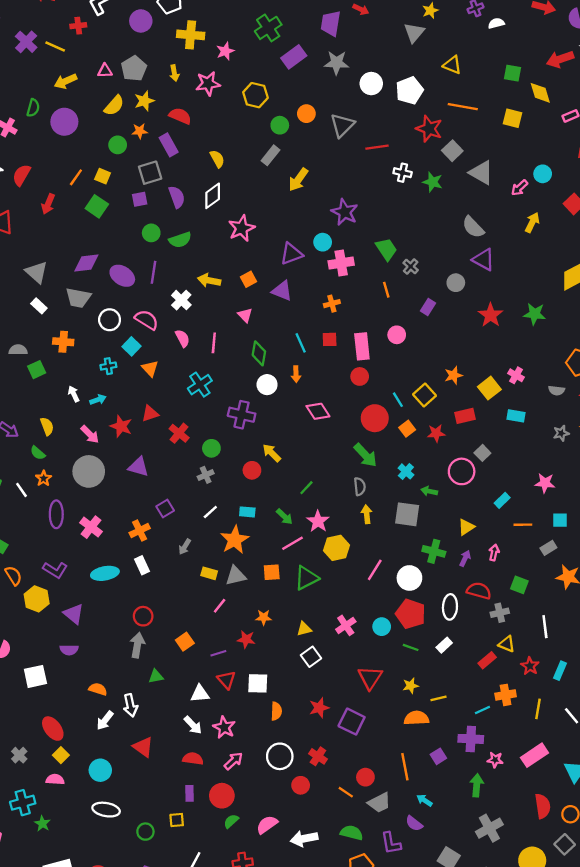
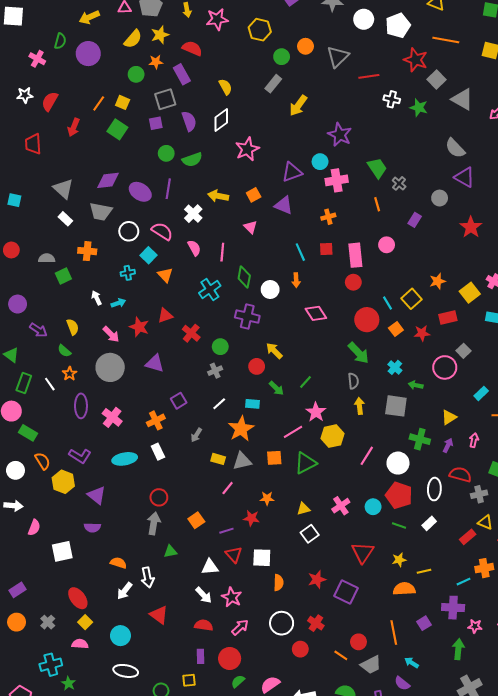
green diamond: (259, 353) -> (244, 277), moved
green arrow: (284, 517) -> (276, 388), moved

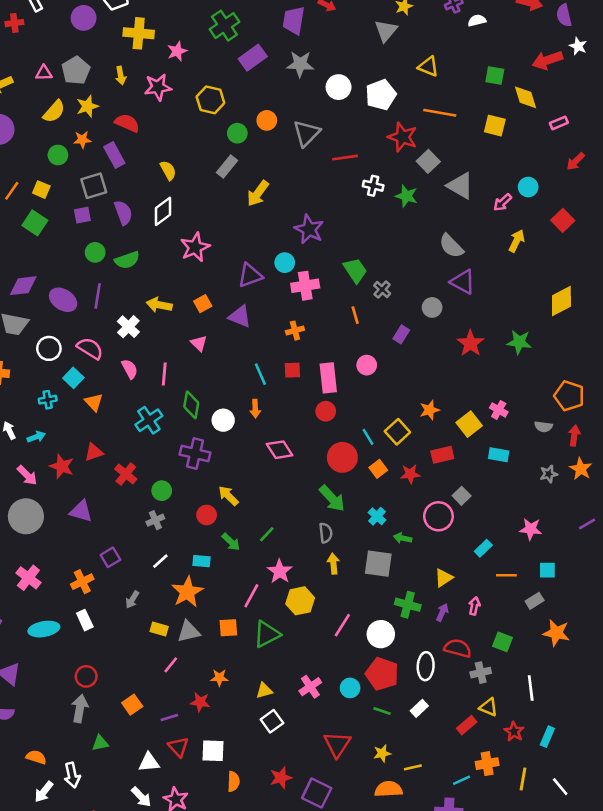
pink line: (293, 432) -> (251, 596), turned -30

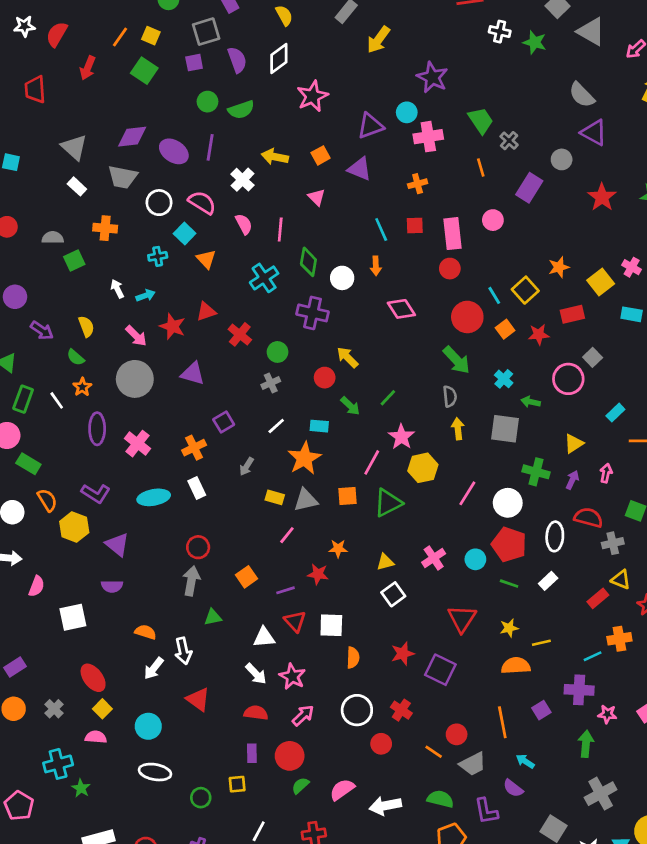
purple rectangle: (401, 334) -> (529, 188), size x1.5

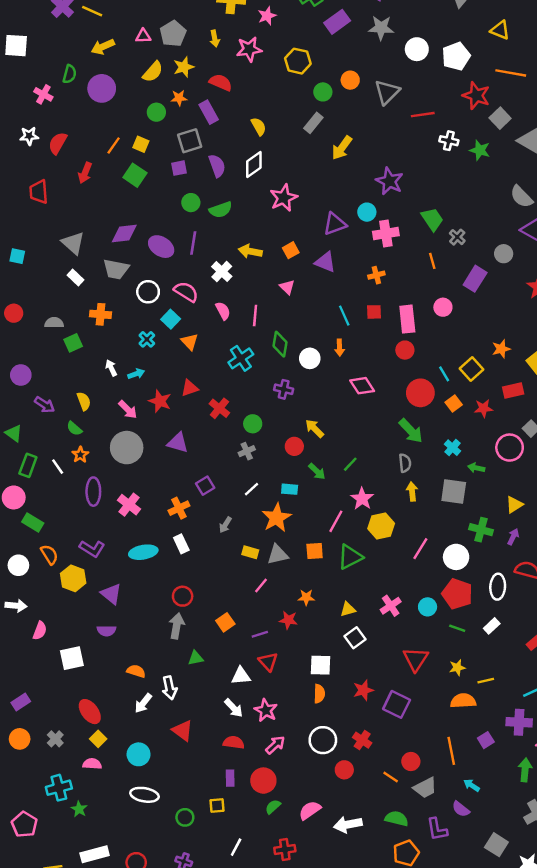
cyan cross: (158, 256) -> (147, 339), turned -35
purple cross: (313, 313) -> (284, 389), size x0.7
white square: (331, 625) -> (320, 665), moved

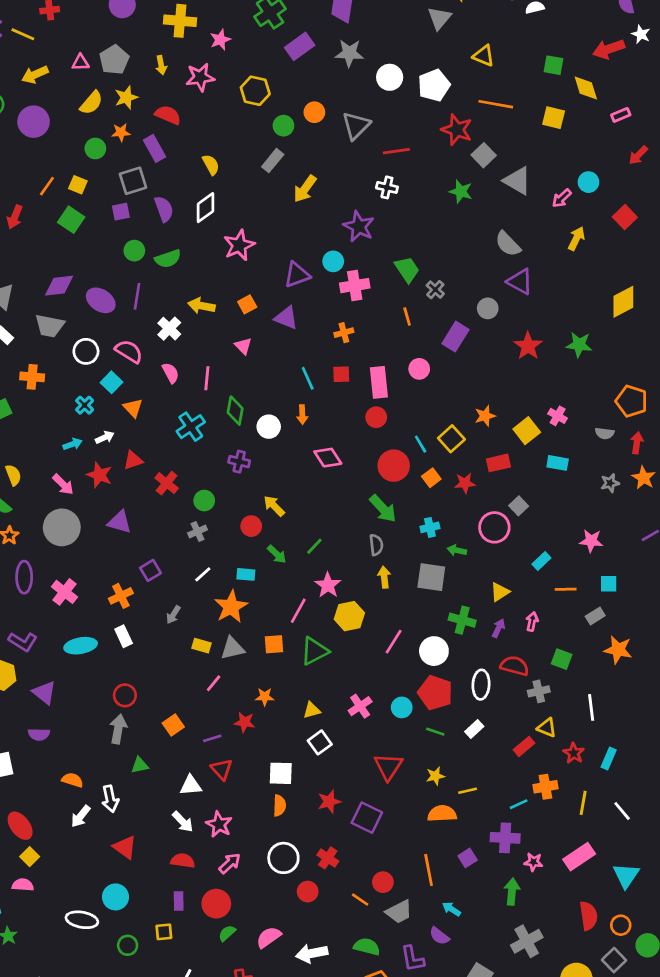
white cross: (449, 141) -> (387, 187), moved
white arrow: (111, 368) -> (105, 437), moved, turned 91
cyan cross: (452, 448) -> (430, 527), turned 35
cyan circle: (139, 754) -> (116, 897), moved

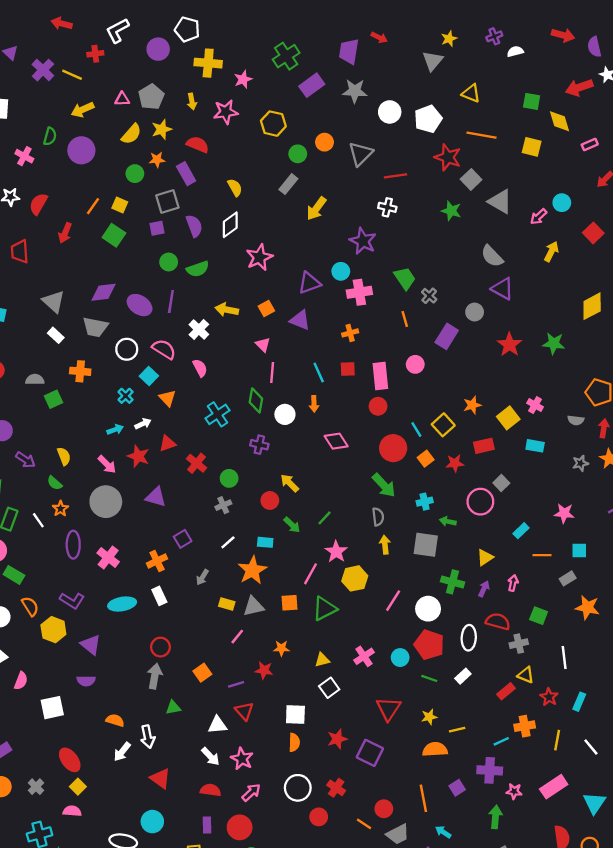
pink line: (207, 378) -> (272, 373), moved

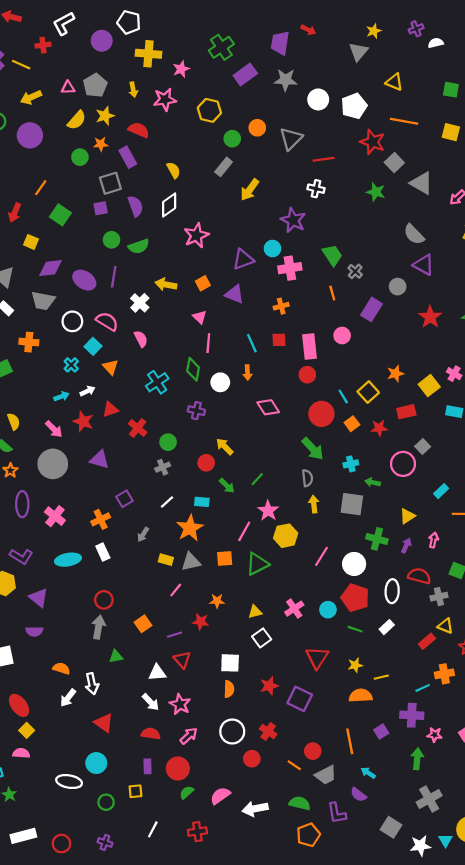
yellow square: (120, 205) -> (31, 242), moved

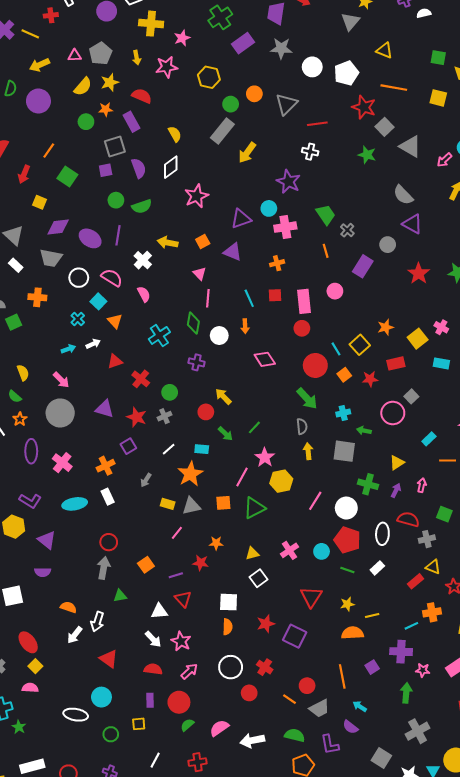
gray rectangle: (224, 167) -> (222, 131), size x1.4
red star: (83, 421) -> (137, 417), moved
white arrow: (92, 684) -> (97, 622), turned 30

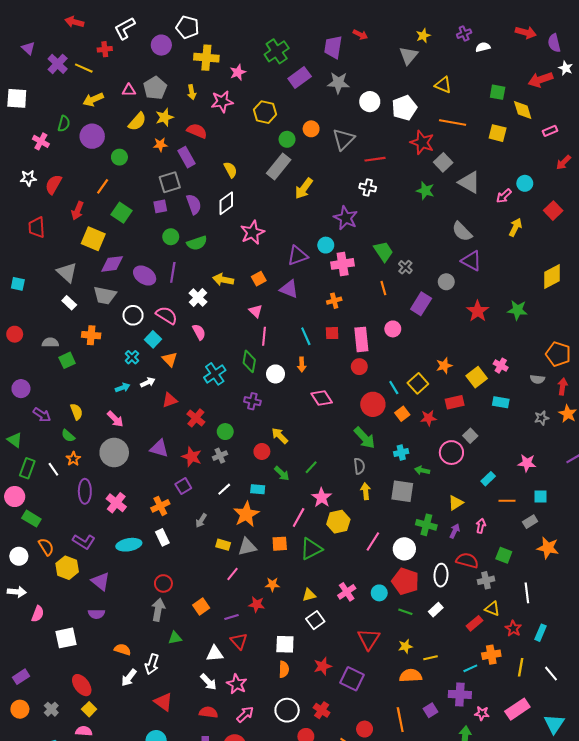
green circle: (86, 122) -> (119, 157), moved
yellow square: (39, 202) -> (93, 239), size x1.6

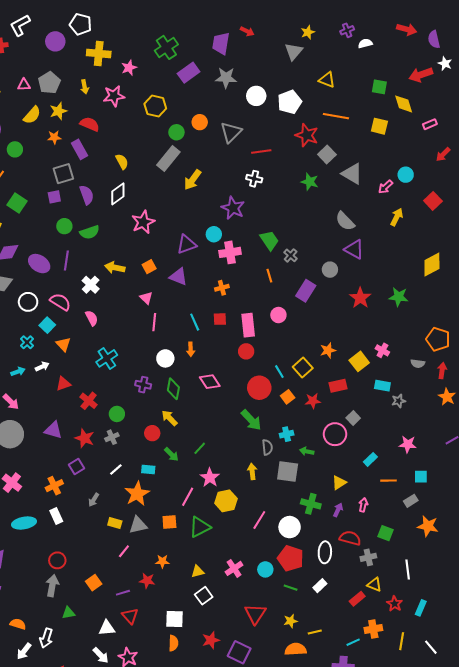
green diamond: (249, 361) -> (173, 389), moved
gray star: (542, 418) -> (399, 401), moved
gray semicircle: (359, 466) -> (267, 447), moved

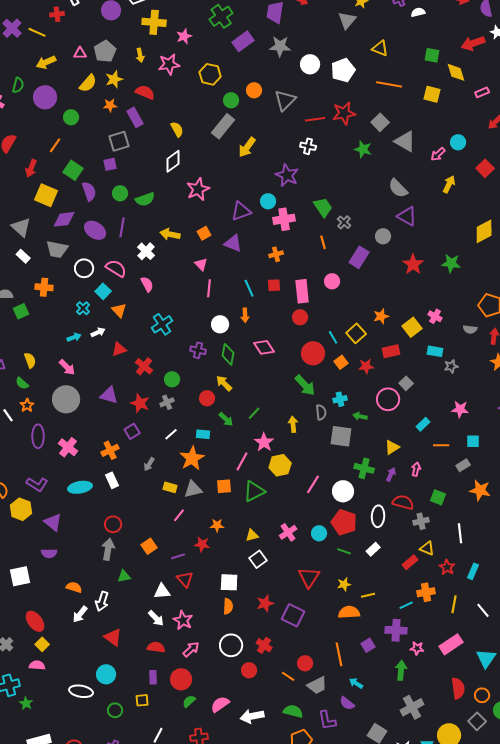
red star: (307, 135) -> (344, 113), moved, turned -30
purple semicircle: (87, 195) -> (89, 191), moved
yellow arrow: (252, 472) -> (293, 424), moved

